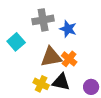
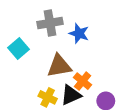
orange cross: (69, 59) -> (83, 81), moved
black triangle: (61, 82) -> (71, 95), turned -36

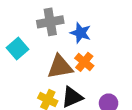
orange cross: (83, 81) -> (84, 62), moved

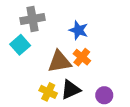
gray cross: (50, 22) -> (33, 19), moved

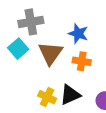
orange cross: (82, 57) -> (82, 61), turned -30
brown triangle: (59, 62) -> (51, 53), moved, turned -45

